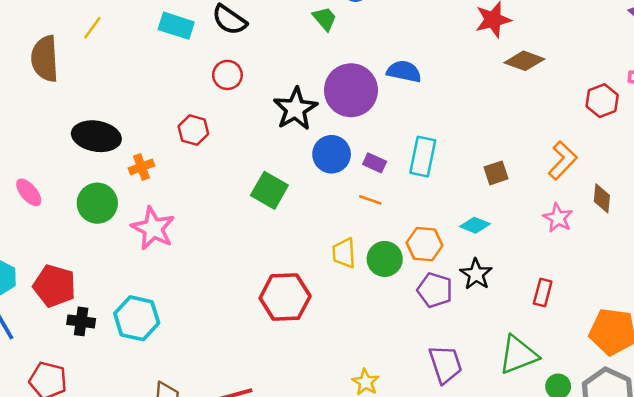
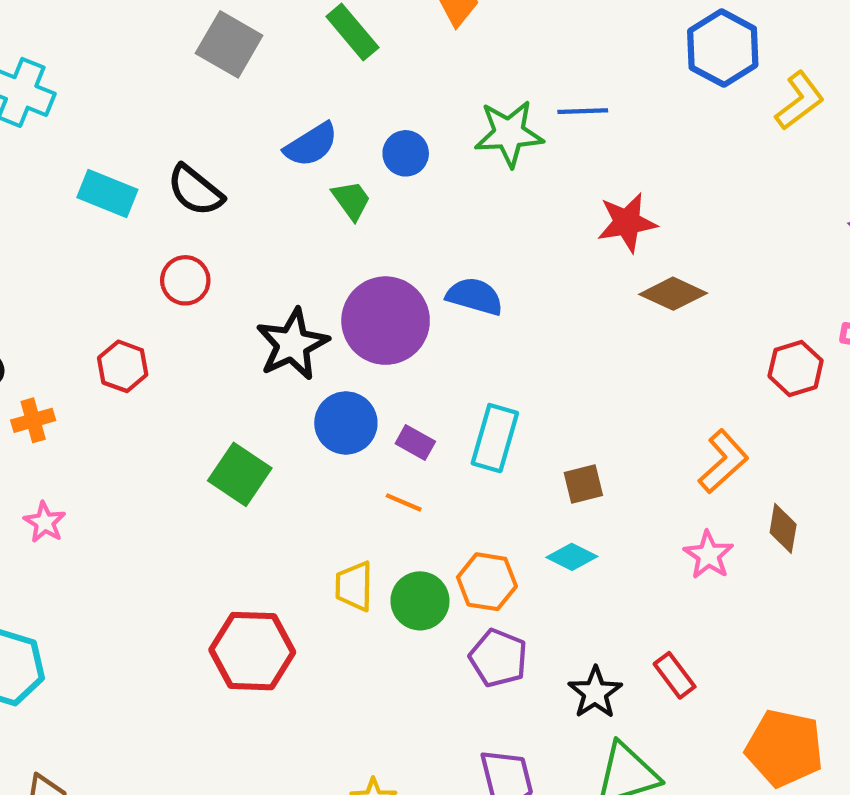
brown square: (496, 173) -> (583, 484), moved
pink star: (153, 228) -> (45, 522), size x0.6
black star: (476, 274) -> (595, 693), moved
red rectangle: (543, 293) -> (675, 675), turned -56

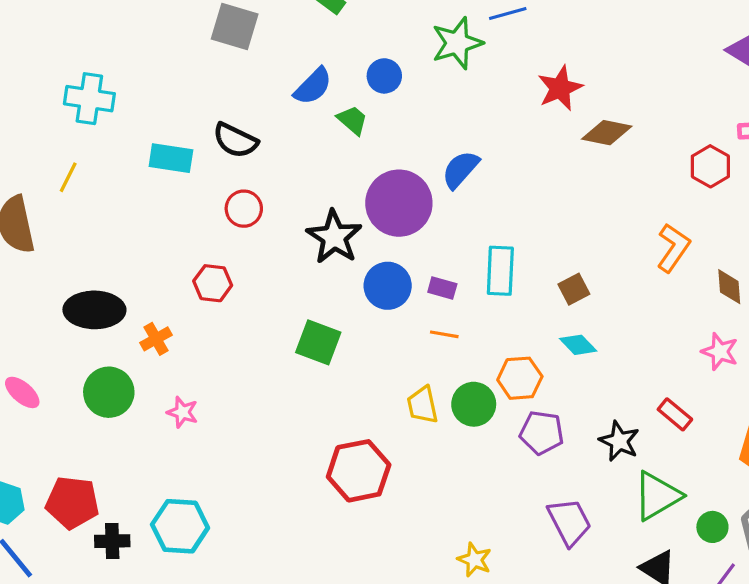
blue semicircle: (475, 296) -> (460, 170), turned -51
pink star: (709, 555) -> (720, 352), moved
cyan diamond: (572, 557) -> (578, 345), turned 33

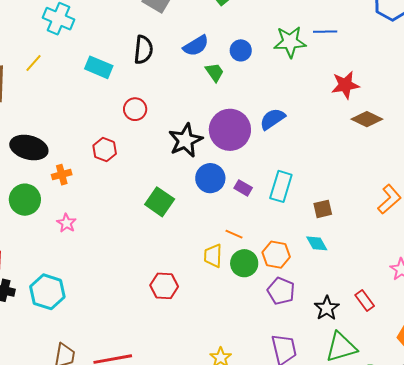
black semicircle: (235, 140) -> (143, 50), moved, turned -124
orange line: (444, 334) -> (234, 234), moved
red hexagon: (359, 471) -> (164, 286), size x0.7

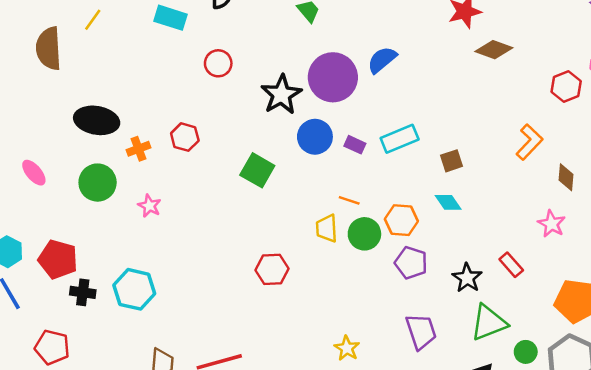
red hexagon: (105, 150) -> (185, 137), moved
cyan rectangle: (281, 186) -> (400, 139), turned 56

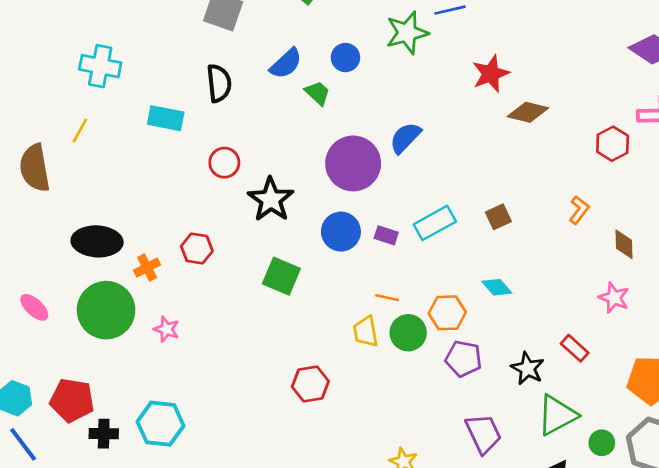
black star: (281, 95) -> (271, 199), moved
orange L-shape: (529, 142) -> (579, 210), size x0.7
brown square: (451, 161) -> (498, 217), moved
green circle: (98, 183) -> (106, 310), size x1.4

